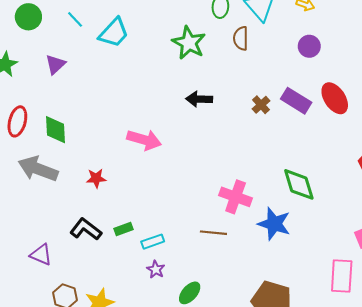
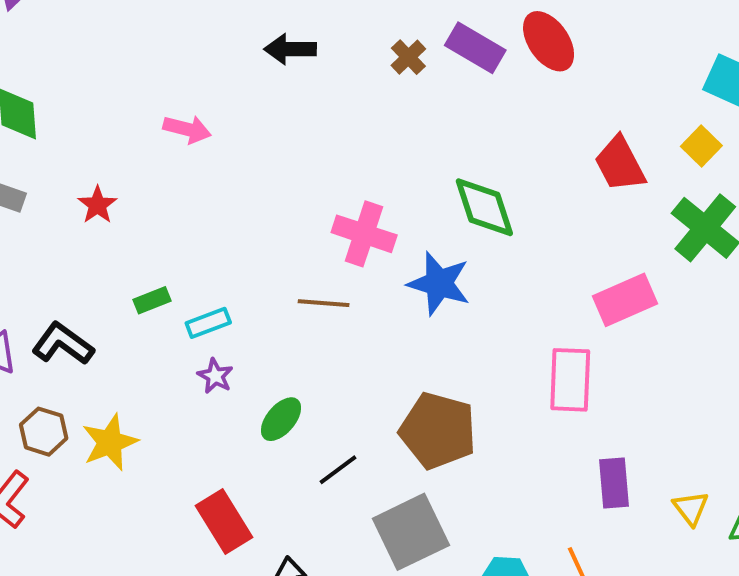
pink arrow: (144, 140) -> (187, 129), size x0.7
red star: (96, 178) -> (97, 205), turned -30
black L-shape: (86, 229) -> (63, 344), moved

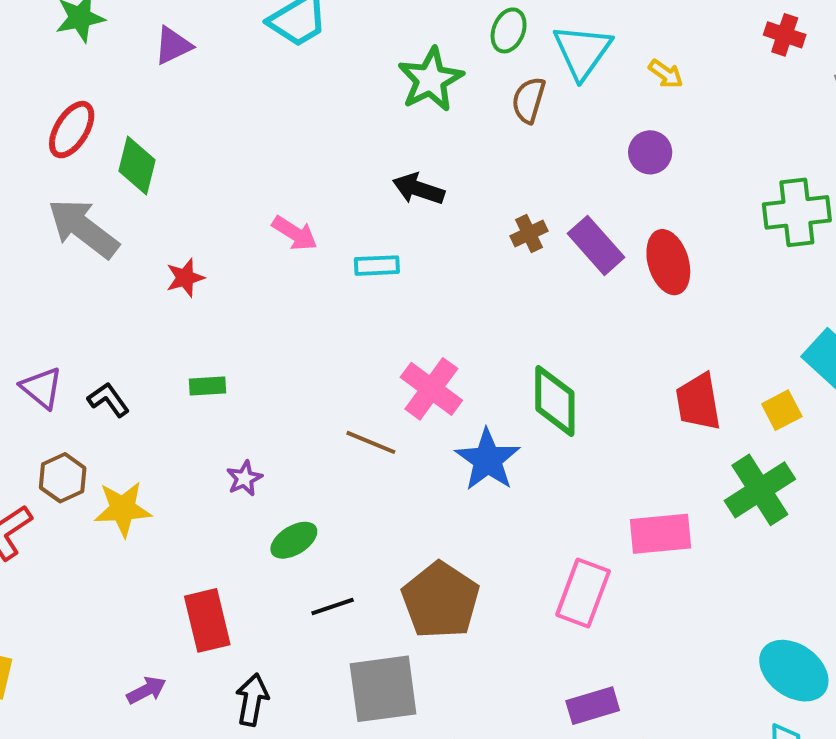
cyan rectangle: (208, 323) -> (377, 266), moved
black L-shape: (63, 344) -> (109, 400), size x0.7
purple rectangle: (614, 483) -> (593, 706), turned 60

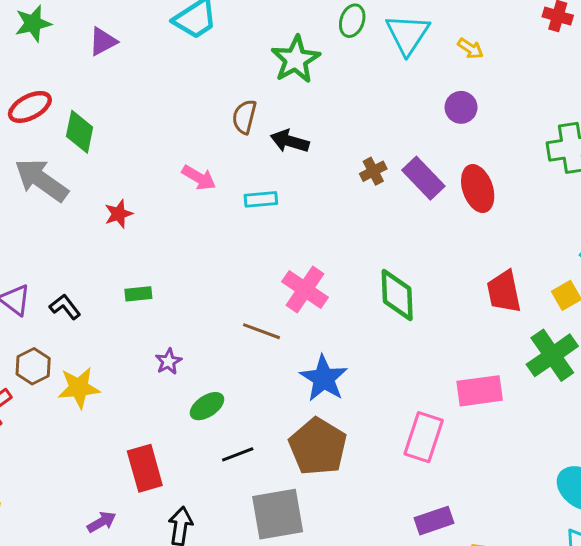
brown semicircle: (529, 100) -> (244, 117), moved
red ellipse: (72, 130) -> (30, 107), turned 33
blue star: (488, 460) -> (324, 378), moved

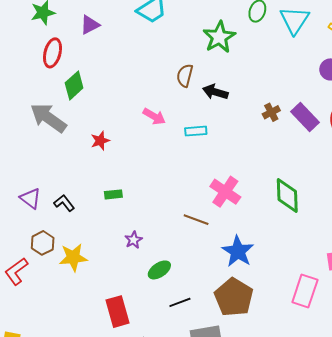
red ellipse: (30, 107) -> (53, 53), moved, turned -48
green diamond: (80, 132) -> (74, 85), turned 36

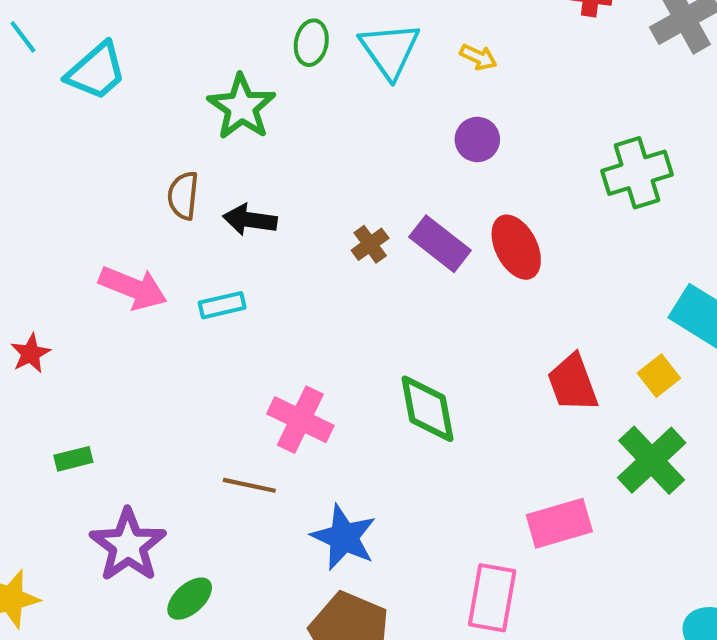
pink arrow: (154, 116) -> (133, 288), size x1.4
purple star: (133, 240) -> (128, 545), size x2.0

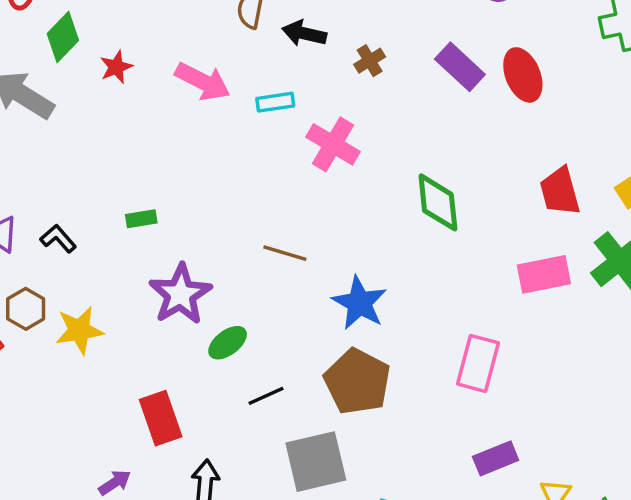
brown cross: (370, 244) -> (370, 61), moved
red star: (30, 353) -> (116, 67), moved
pink cross: (300, 420) -> (333, 144), moved
pink rectangle: (559, 523) -> (544, 274), moved

